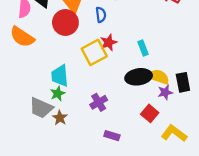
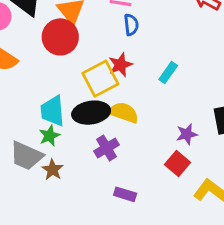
blue semicircle: (101, 15) -> (131, 25), moved
cyan rectangle: (143, 48) -> (168, 72), turned 56
black ellipse: (139, 77) -> (91, 113), moved
yellow semicircle: (159, 77) -> (123, 113), moved
purple star: (165, 92) -> (187, 134), moved

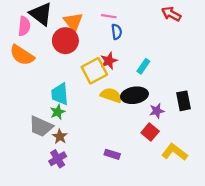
black ellipse: (91, 113) -> (134, 95), moved
purple cross: (107, 148) -> (58, 159), moved

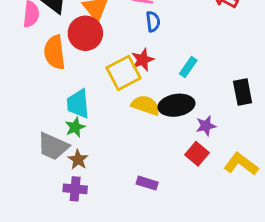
orange semicircle: (22, 55) -> (55, 52), moved, turned 50
black rectangle: (183, 101) -> (243, 92), moved
yellow L-shape: (175, 152) -> (241, 164), moved
purple cross: (58, 159) -> (75, 189), turned 36

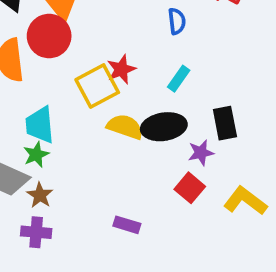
blue semicircle: (153, 21) -> (177, 21), moved
black rectangle: (243, 92) -> (225, 123), moved

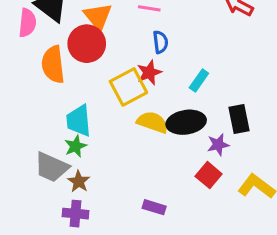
blue semicircle: (177, 21) -> (160, 42), moved

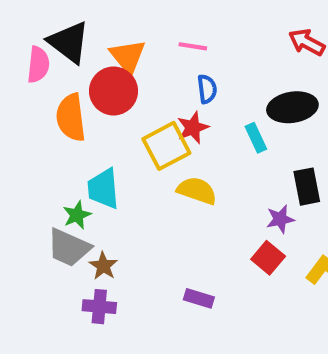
cyan rectangle: (199, 81) -> (256, 138), turned -60
black ellipse: (186, 122) -> (292, 107), moved
green star: (76, 146) -> (77, 215), moved

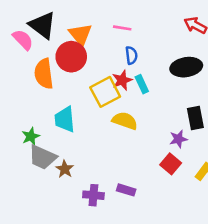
pink semicircle: (38, 65) -> (23, 40), turned -50
cyan rectangle: (256, 138) -> (142, 84), moved
green star: (77, 215) -> (31, 136), moved
purple cross: (99, 307) -> (93, 195), moved

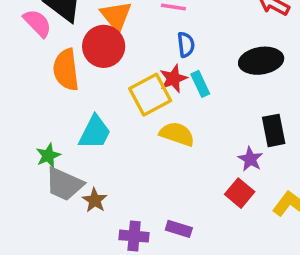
cyan trapezoid: (65, 119) -> (95, 132), turned -148
purple star: (178, 139) -> (250, 159), turned -30

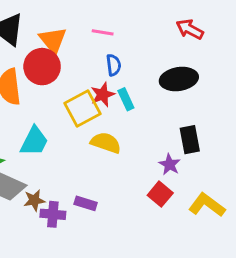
brown star: (95, 200) -> (34, 200), turned 30
purple rectangle: (179, 229) -> (86, 203), moved
purple cross: (134, 236) -> (53, 214), moved

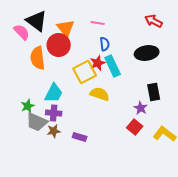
cyan rectangle: (126, 99) -> (113, 66), size x1.5
purple rectangle: (86, 203) -> (80, 137), moved
purple cross: (53, 214) -> (54, 113), moved

